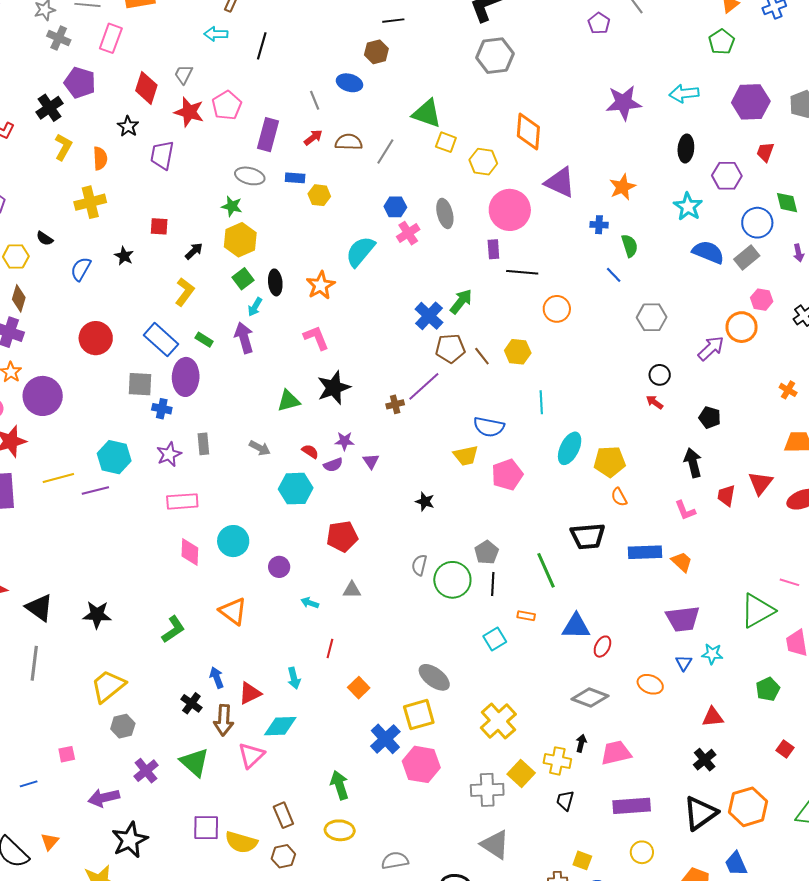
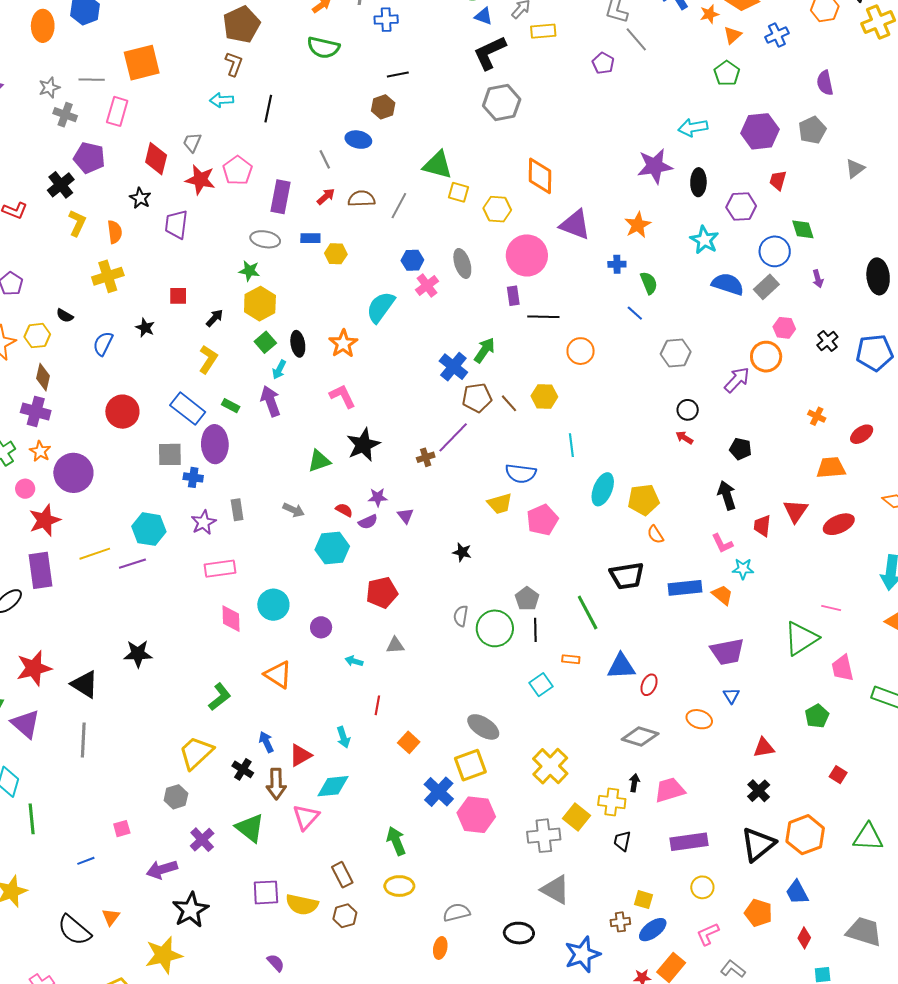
purple star: (624, 103) -> (655, 166), moved
black star: (97, 615) -> (138, 654), moved
cyan star: (712, 654) -> (743, 569), moved
yellow trapezoid: (108, 686) -> (196, 753), moved

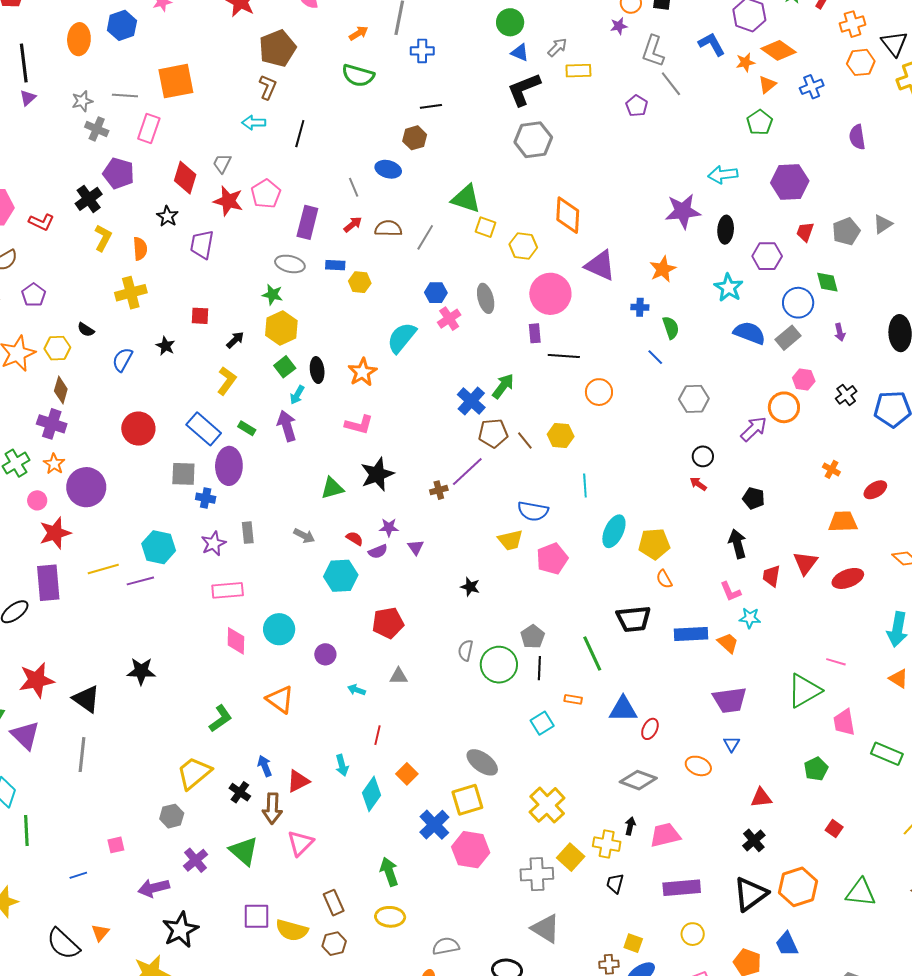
gray pentagon: (812, 130) -> (846, 231), moved
pink L-shape: (342, 396) -> (359, 425), turned 128
cyan diamond: (333, 786) -> (371, 794), moved, turned -52

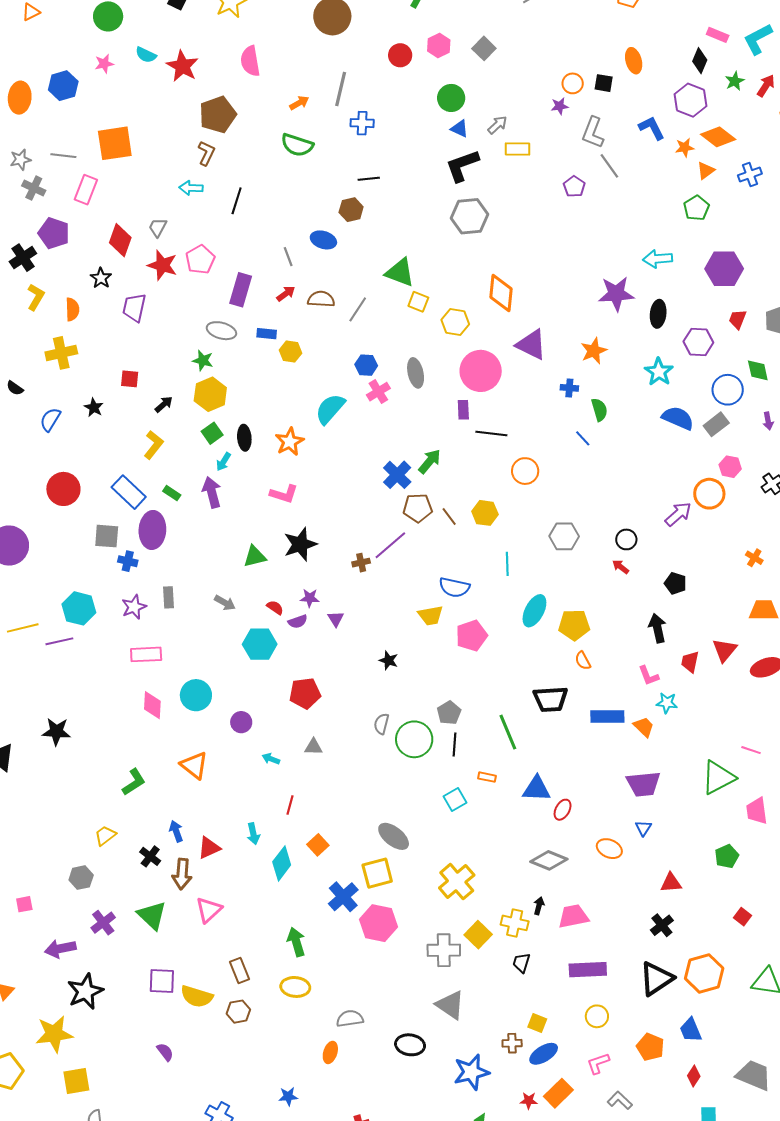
gray hexagon: (694, 399) -> (564, 536), moved
yellow trapezoid: (194, 773) -> (105, 835), size x0.6

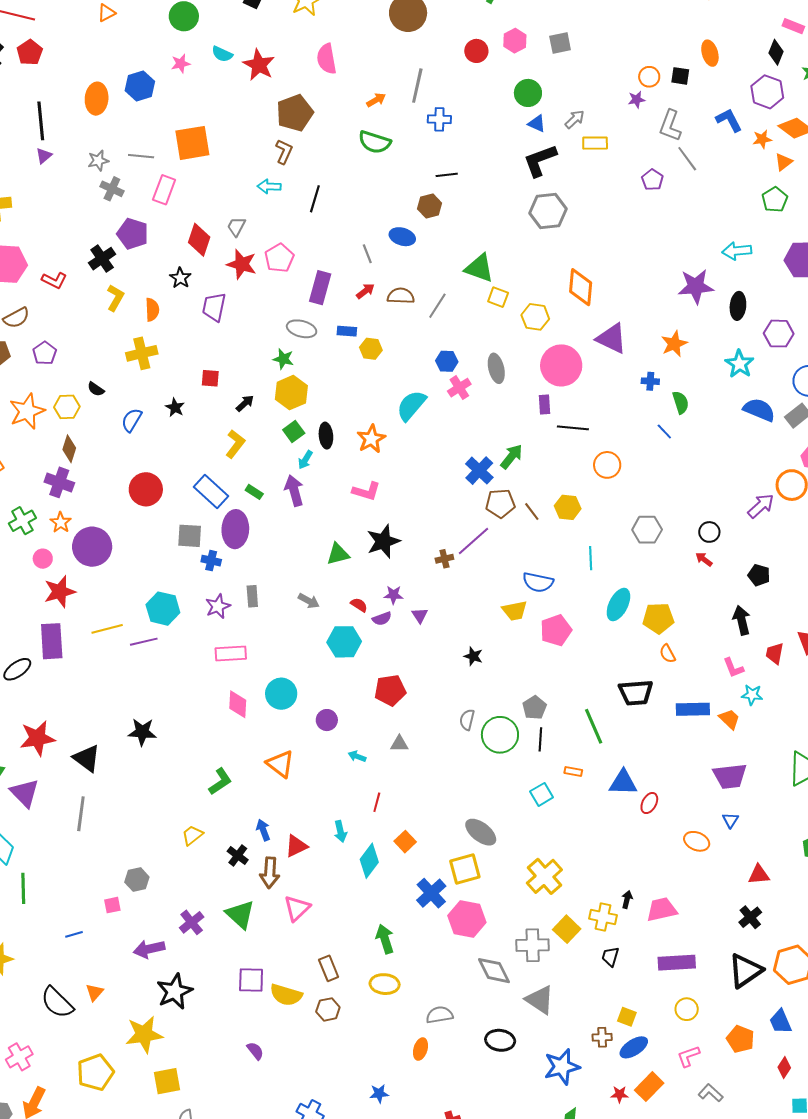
gray square: (484, 48) -> (560, 43), turned 35
gray diamond: (549, 860) -> (494, 971), moved, turned 42
gray hexagon: (81, 878) -> (137, 880), moved

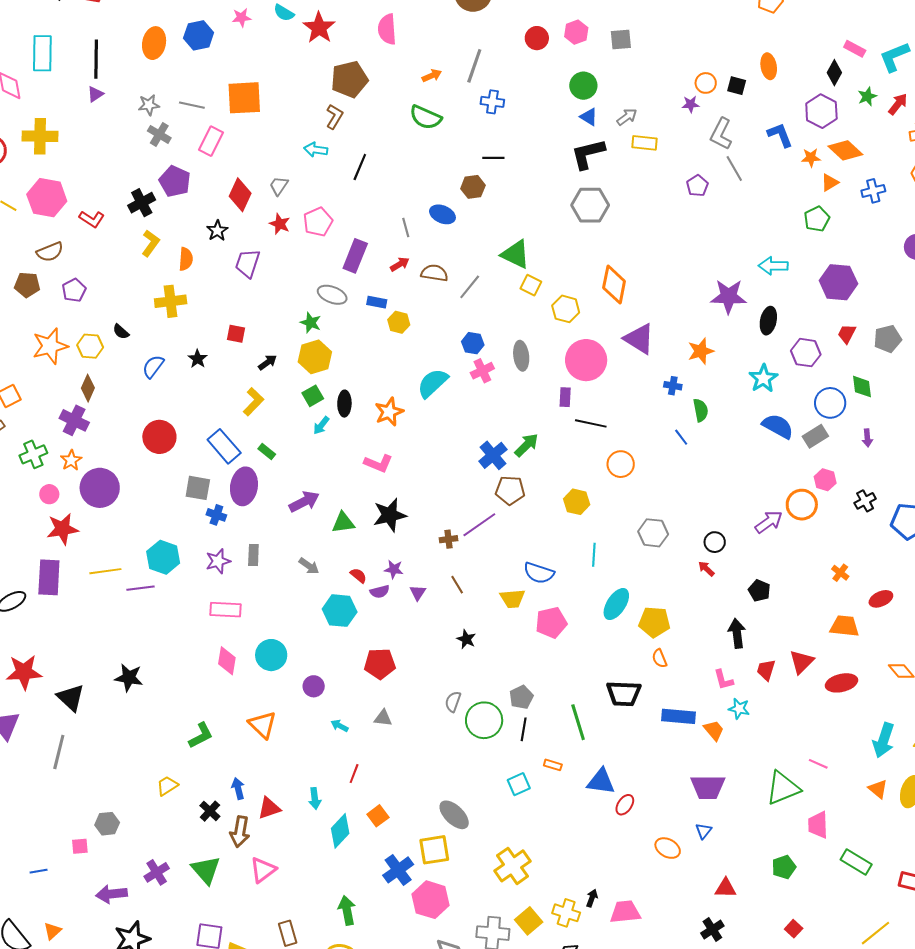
red star: (242, 264) -> (280, 224), size x0.7
purple arrow: (294, 491) -> (304, 502), moved, turned 72
brown line: (532, 511) -> (457, 585), moved

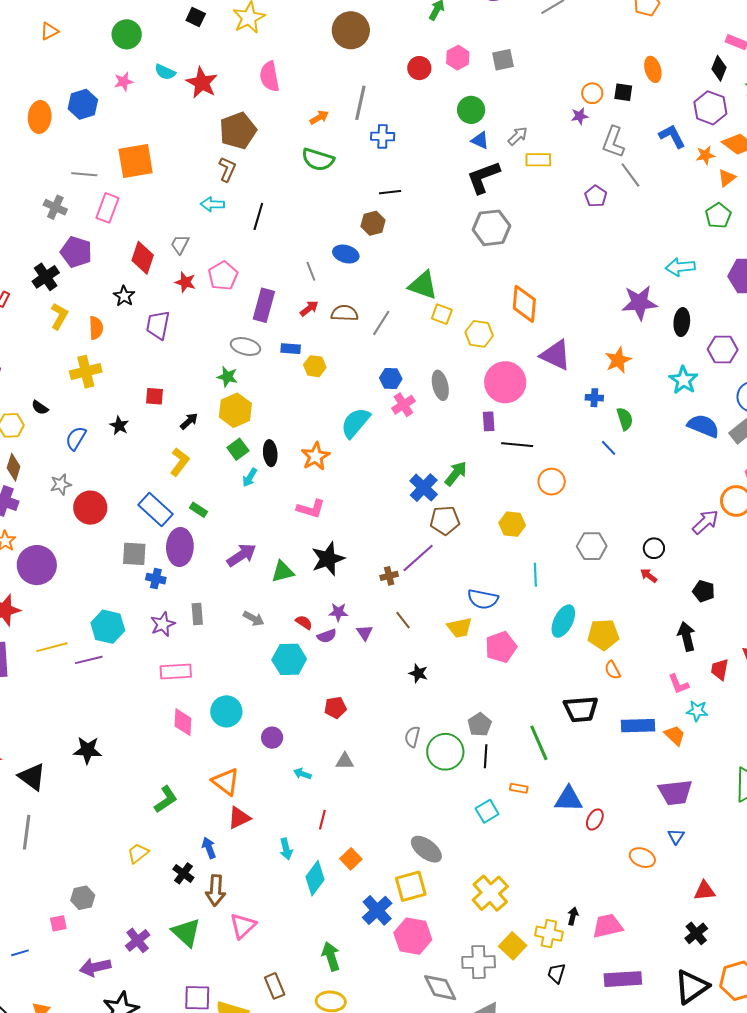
gray star: (149, 105) -> (61, 484), moved
red pentagon: (380, 664) -> (335, 708), size x0.7
red triangle: (269, 808) -> (239, 818), moved

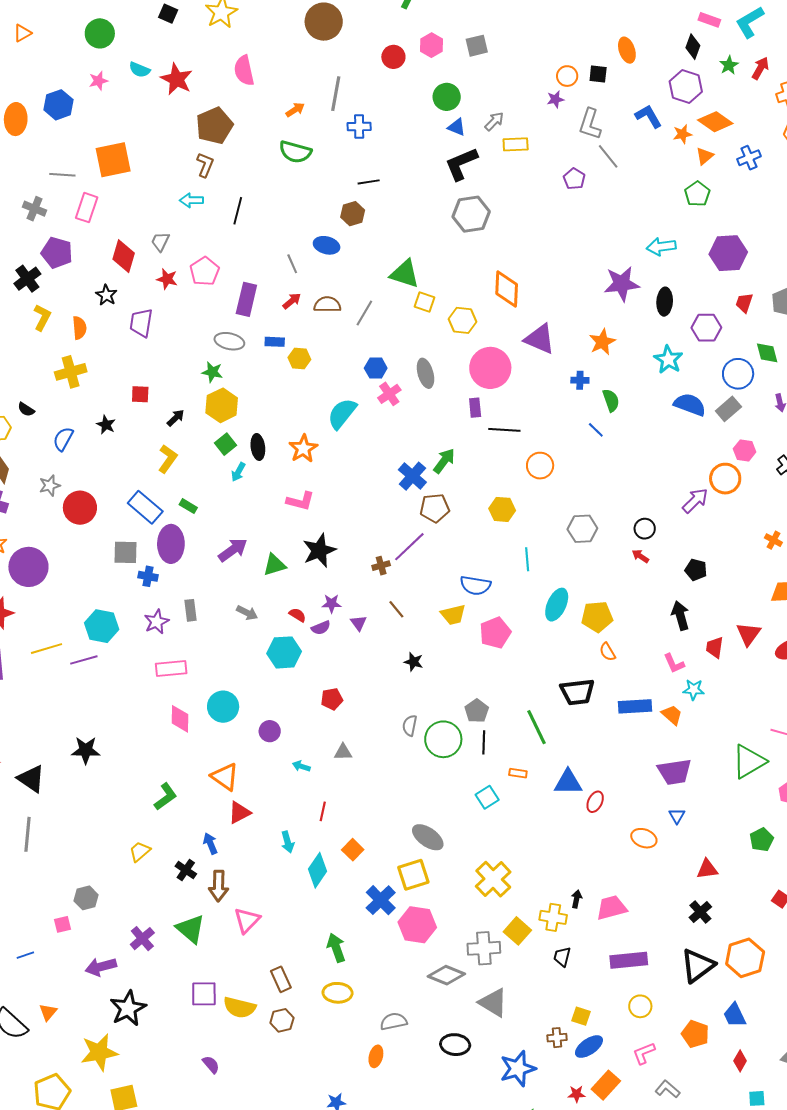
gray diamond: (440, 988) -> (446, 975), turned -39

